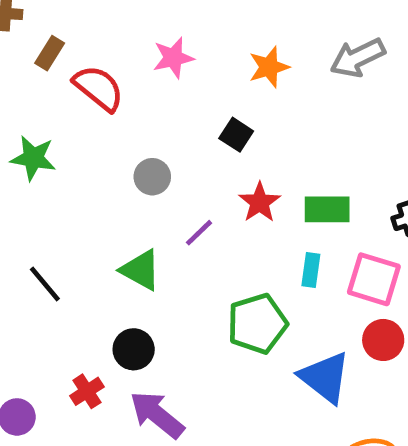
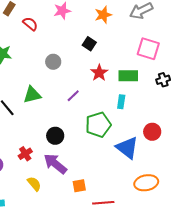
red semicircle: (99, 88) -> (30, 24), size x0.7
purple line: (199, 233) -> (73, 96), moved
green triangle: (141, 270) -> (32, 95), moved, turned -42
pink square: (374, 279) -> (148, 49), moved
black circle: (134, 349) -> (55, 136), moved

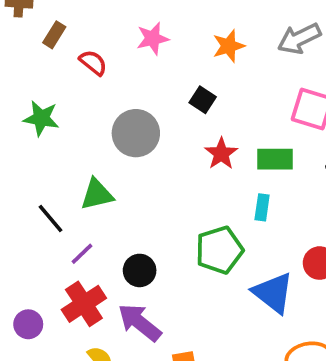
gray circle: (53, 62) -> (136, 133), size x1.6
purple line: (73, 96) -> (82, 254), moved
red cross: (25, 154) -> (84, 304), size x1.6

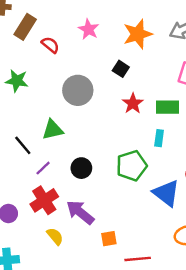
brown rectangle: (54, 35) -> (25, 27), size x1.5
pink star: (153, 39) -> (89, 29), turned -30
orange star: (229, 46) -> (138, 34), size x1.4
black circle: (140, 270) -> (81, 168), moved

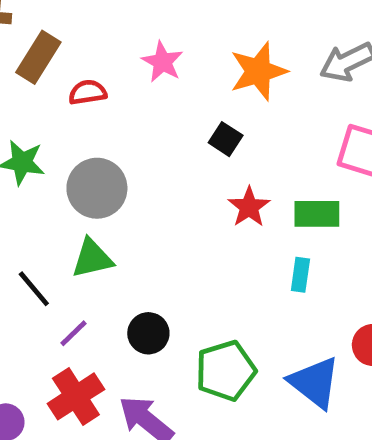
red semicircle: (50, 45) -> (88, 92), turned -48
gray circle: (78, 90) -> (97, 188), moved
green pentagon: (132, 166) -> (226, 371), moved

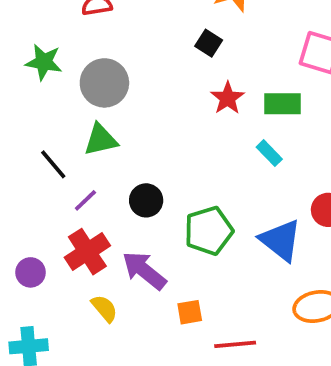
cyan rectangle: (300, 275) -> (269, 153), turned -52

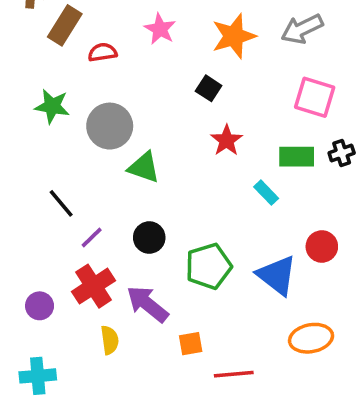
green rectangle: (283, 104) -> (297, 157), moved
green triangle: (101, 140) -> (144, 167), moved, turned 32
yellow semicircle: (104, 308) -> (110, 340), turned 32

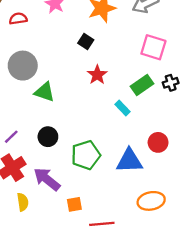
green rectangle: (297, 157) -> (142, 85), turned -35
blue triangle: (277, 275) -> (129, 161), turned -40

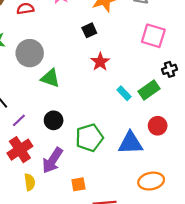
black square: (86, 41) -> (89, 30), turned 32
green rectangle: (142, 85) -> (149, 90), moved
purple arrow: (47, 179) -> (52, 160), turned -96

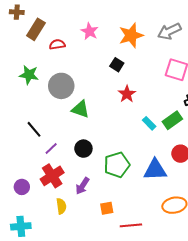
black square: (89, 30) -> (117, 65), turned -32
purple arrow: (52, 160) -> (82, 186), size x0.7

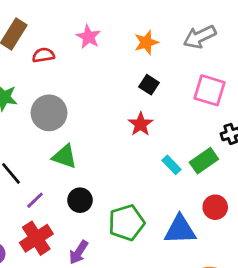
orange star: (131, 35) -> (146, 42), size x0.7
black square: (117, 65) -> (149, 85), moved
green triangle: (80, 109) -> (65, 157), moved

